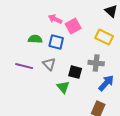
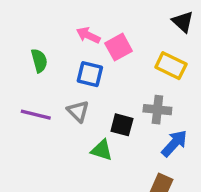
green semicircle: (35, 39) -> (39, 61), moved, turned 72
green triangle: (63, 87) -> (102, 150), turned -32

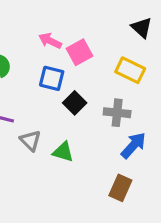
gray triangle: (78, 111) -> (30, 140), moved
black square: (122, 125) -> (75, 103), moved, turned 30

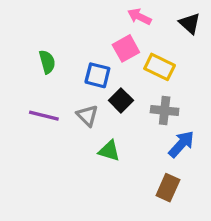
pink arrow: (50, 41) -> (139, 17), moved
yellow rectangle: (130, 70) -> (160, 67), moved
gray triangle: (30, 140) -> (87, 116), moved

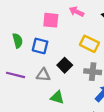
pink square: (126, 48) -> (51, 20), moved, turned 35
blue square: (97, 75) -> (40, 46), moved
gray triangle: (87, 116) -> (43, 75), turned -40

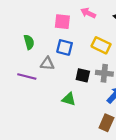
blue square: (40, 46) -> (65, 47), moved
black square: (65, 65) -> (83, 75), moved, turned -32
gray triangle: (43, 75) -> (47, 64), moved

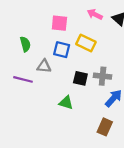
pink arrow: (88, 13) -> (95, 14), moved
yellow rectangle: (101, 45) -> (86, 43), moved

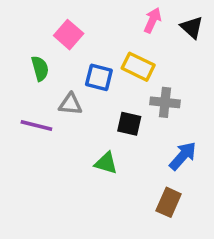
pink arrow: (95, 14) -> (152, 20), turned 88
pink square: (59, 23) -> (69, 35), moved, turned 35
gray cross: (103, 76) -> (165, 102), moved

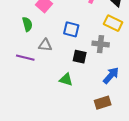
yellow rectangle: (138, 67) -> (113, 23), moved
blue square: (99, 77) -> (71, 29), moved
brown rectangle: (169, 202) -> (103, 103), turned 49

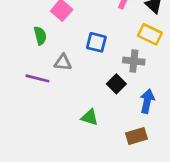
black square: (80, 57) -> (116, 84), moved, turned 32
blue arrow: (111, 75) -> (147, 101), turned -30
green triangle: (66, 80) -> (90, 117), moved

